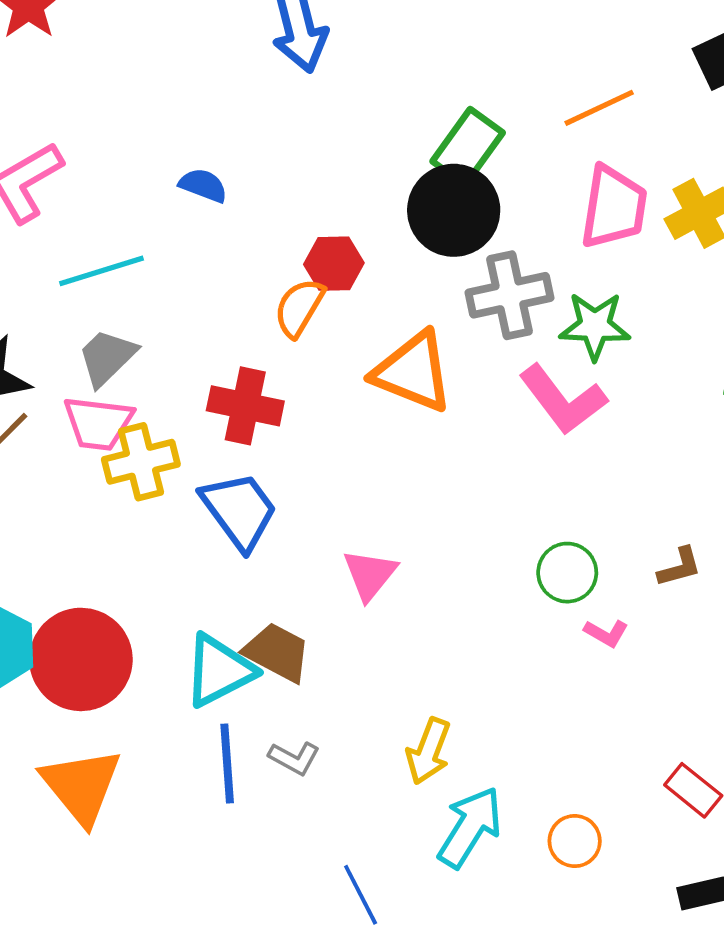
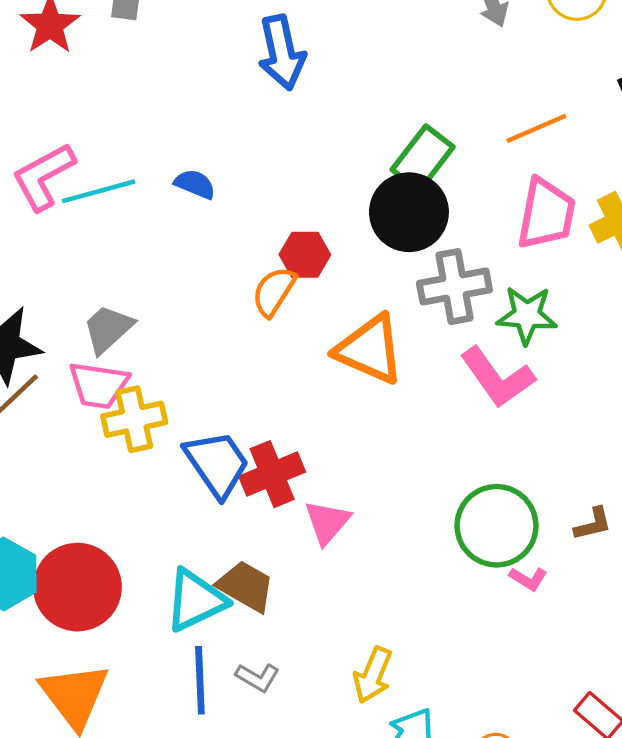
cyan line: (102, 271) -> (98, 191), moved
red cross: (245, 406) -> (272, 474), moved, turned -36
green circle: (567, 573) -> (497, 526), size x1.6

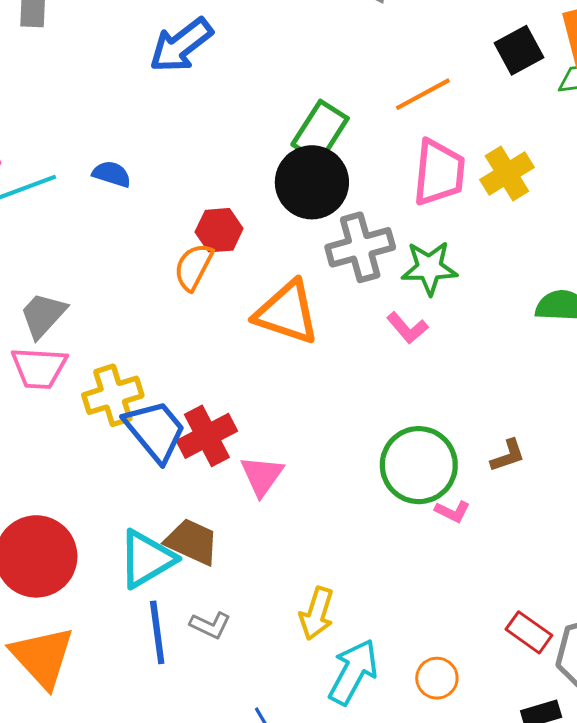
blue arrow: (282, 53) -> (181, 45), turned 70
pink L-shape: (497, 377) -> (407, 328), size x0.6
yellow cross: (134, 419) -> (113, 395), moved

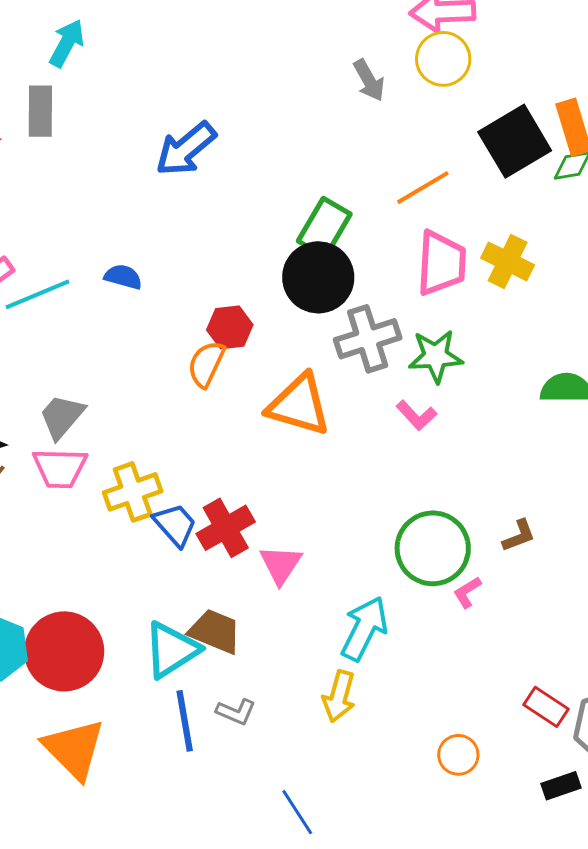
black square: (519, 50) -> (515, 141), size x1.5
yellow cross: (507, 173) -> (508, 261), turned -30
blue trapezoid: (155, 431) -> (175, 525), size x0.7
pink L-shape: (452, 511) -> (467, 592), turned 124
cyan arrow: (353, 672) -> (364, 629), moved

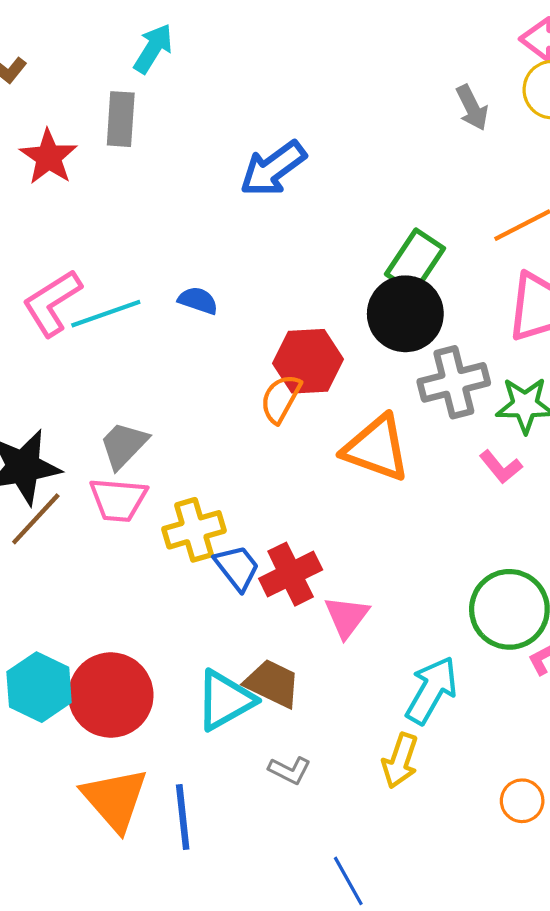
red hexagon: (230, 327) -> (308, 361), size x1.4
blue line: (185, 721) -> (183, 817), moved
orange circle: (458, 755) -> (522, 801), moved

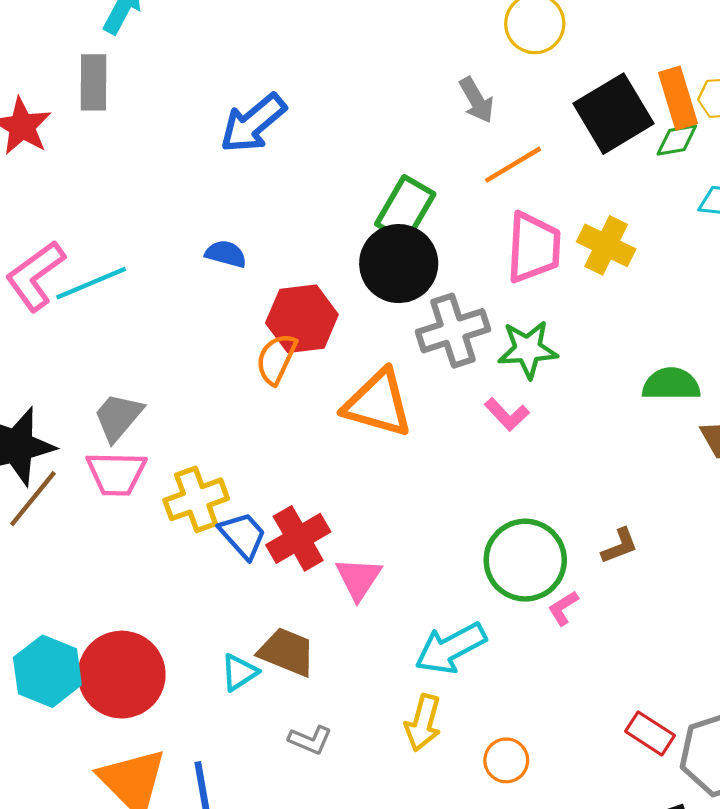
gray arrow: (472, 108) -> (477, 100), moved
blue semicircle: (198, 300) -> (226, 254), moved
cyan arrow: (432, 690) -> (451, 648), turned -144
cyan triangle: (225, 700) -> (239, 672), size x0.6
orange circle: (522, 801) -> (506, 760), moved

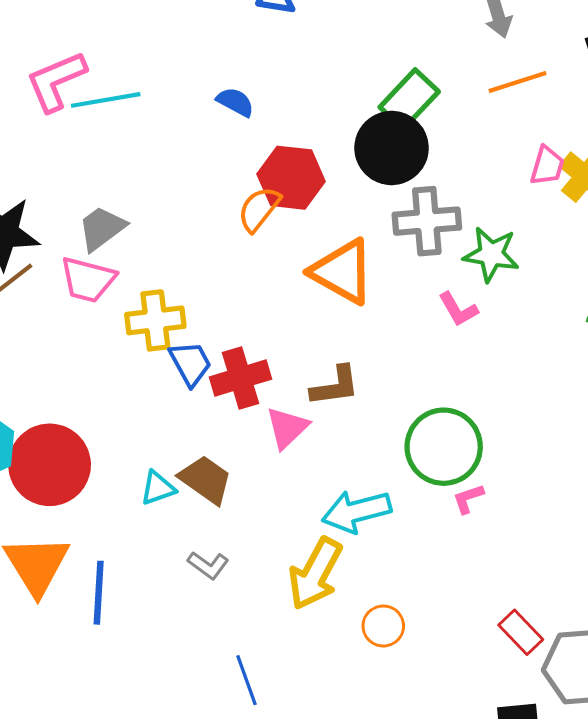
pink trapezoid: (534, 247) -> (547, 166), moved, size x0.6
brown L-shape: (620, 546) -> (335, 386), moved, size x1.4
yellow arrow: (423, 723) -> (315, 574), size x1.4

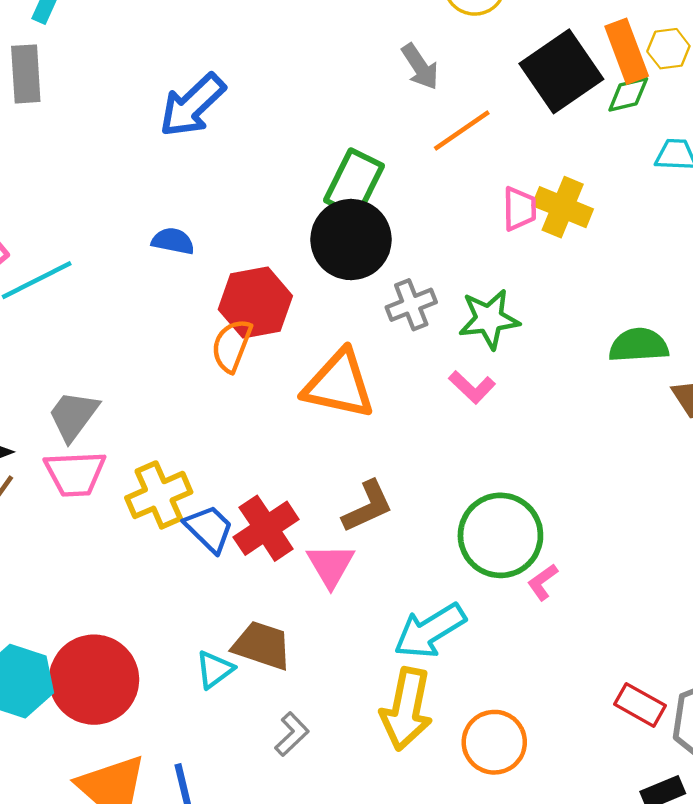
gray cross: (427, 221) -> (411, 305), size x0.7
gray L-shape: (208, 565) -> (292, 734), turned -63
orange circle: (383, 626) -> (494, 742), size x1.4

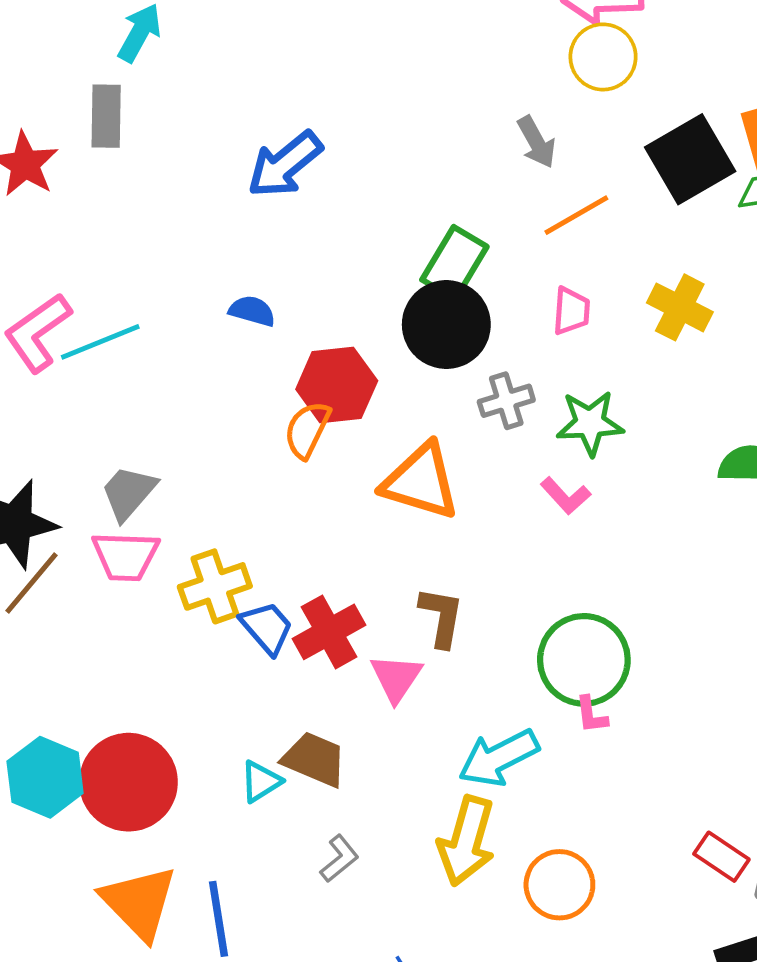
pink trapezoid: (520, 209) -> (571, 311), moved
brown L-shape: (368, 506) -> (441, 617), turned -60
pink L-shape: (543, 582) -> (591, 715), moved, turned -66

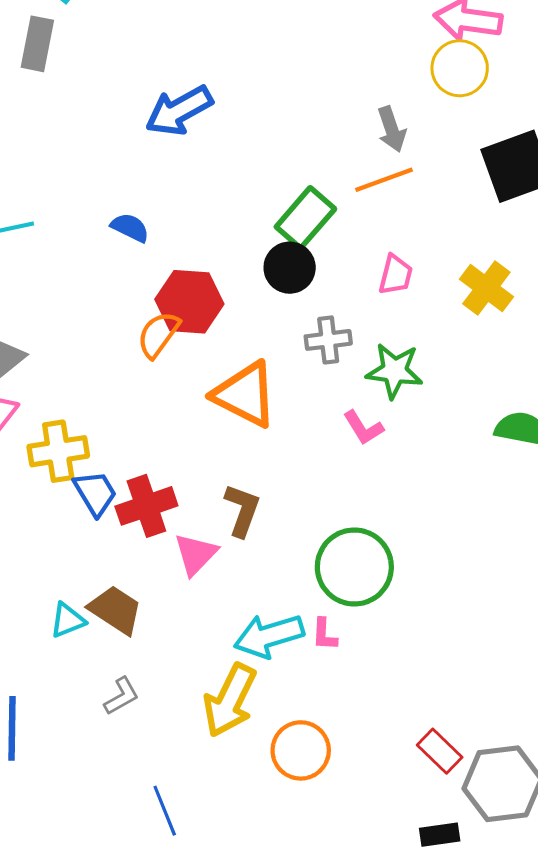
orange line: (576, 215) -> (384, 180), moved
black circle: (446, 325) -> (290, 268), size x0.7
pink L-shape: (591, 715) -> (324, 634), moved

